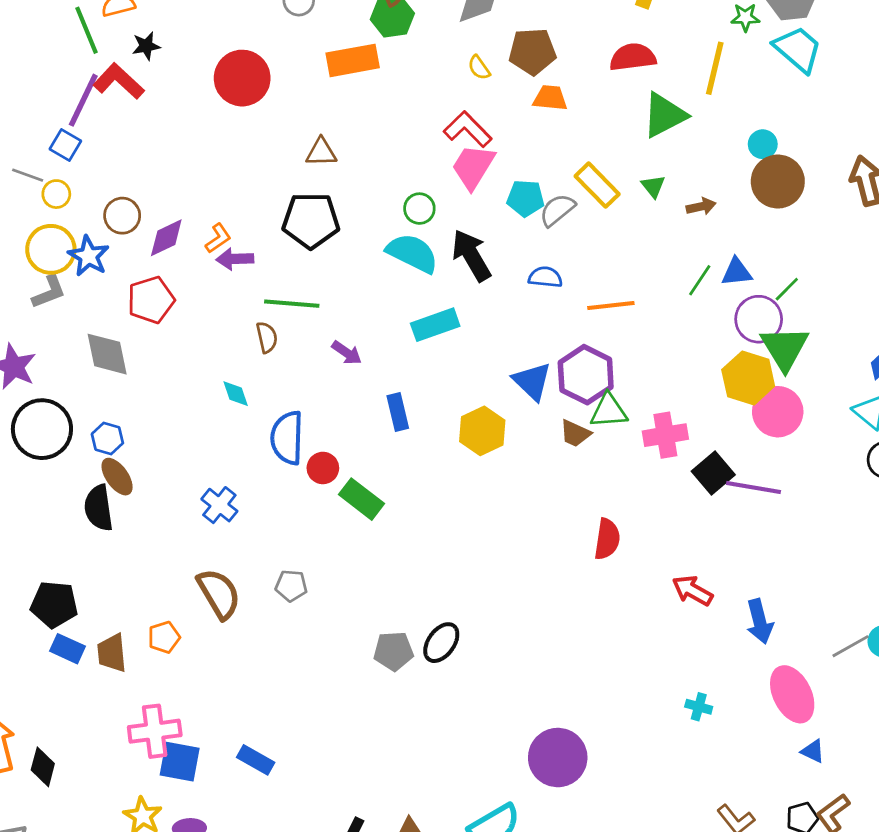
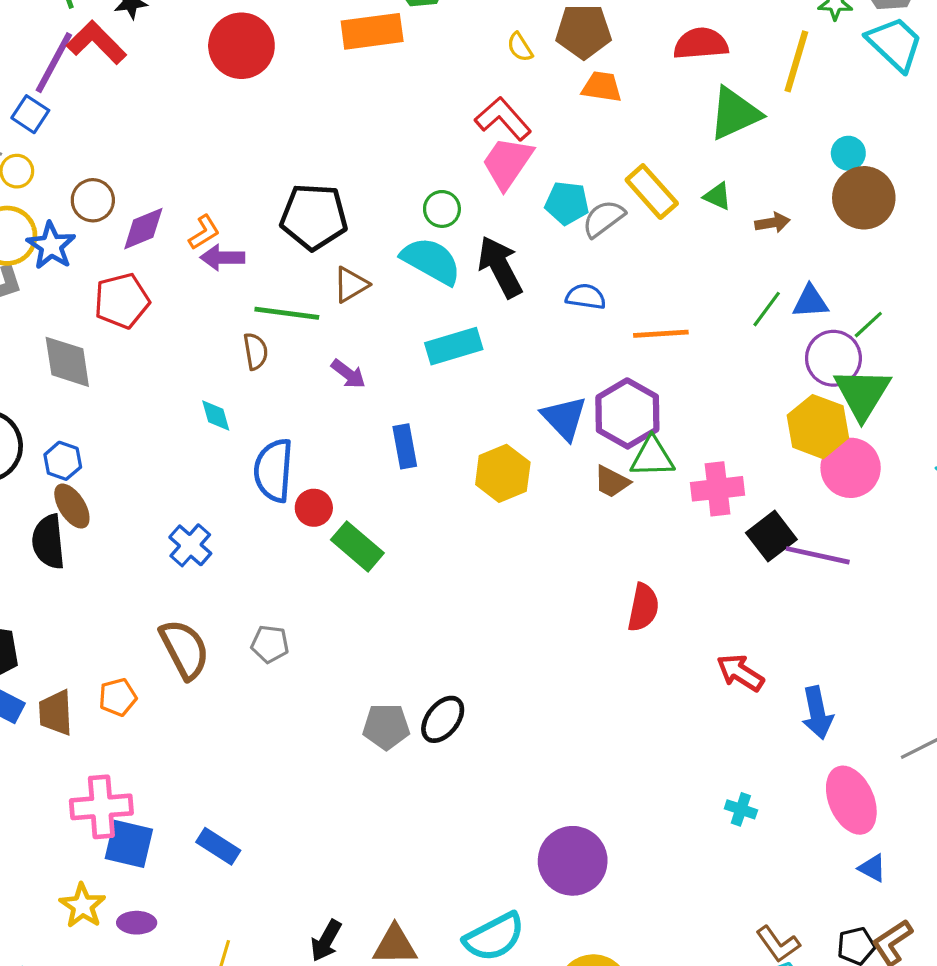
brown triangle: (321, 152) -> (351, 285), moved, turned -32
green triangle: (653, 186) -> (717, 196), turned -30

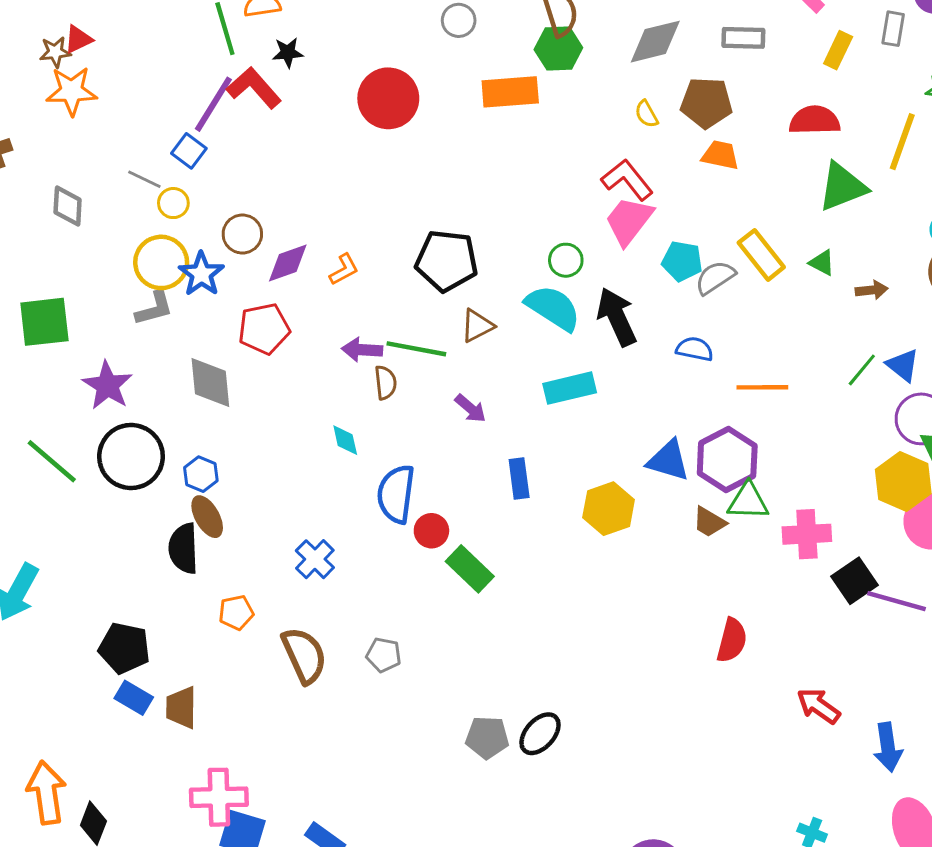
purple arrow: (222, 258) -> (362, 350), moved
blue triangle: (810, 302) -> (903, 365), turned 39
blue triangle: (564, 418) -> (668, 460), turned -33
orange pentagon: (118, 697) -> (236, 613), moved

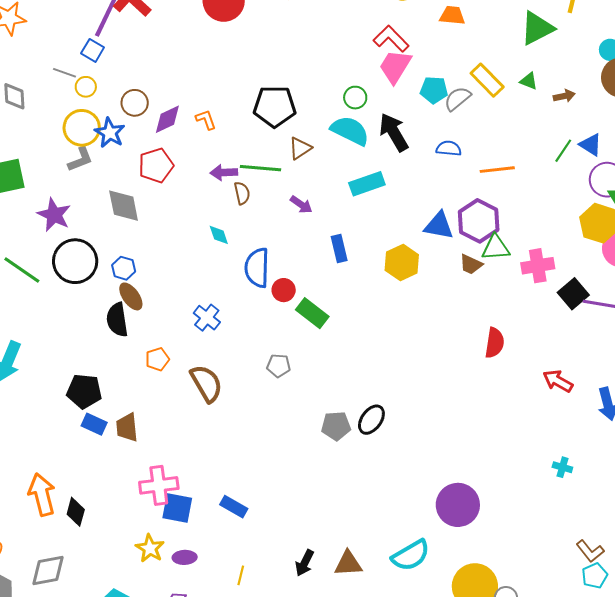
orange L-shape: (344, 269) -> (206, 120), turned -75
gray pentagon: (384, 655) -> (279, 366), moved

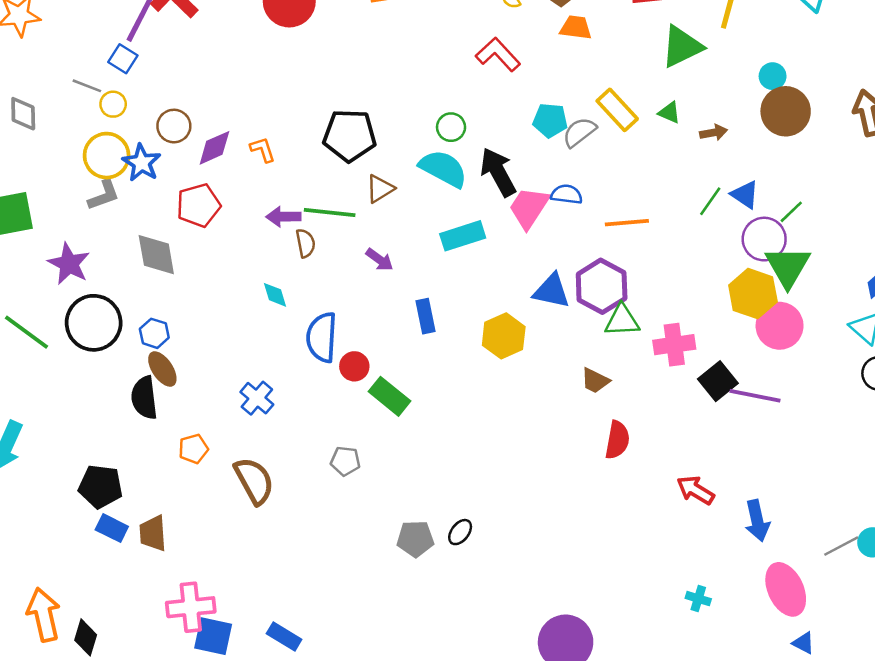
pink trapezoid: (395, 66) -> (529, 208), moved
brown trapezoid: (471, 264) -> (595, 381), moved
black ellipse: (371, 420) -> (460, 532), size x0.7

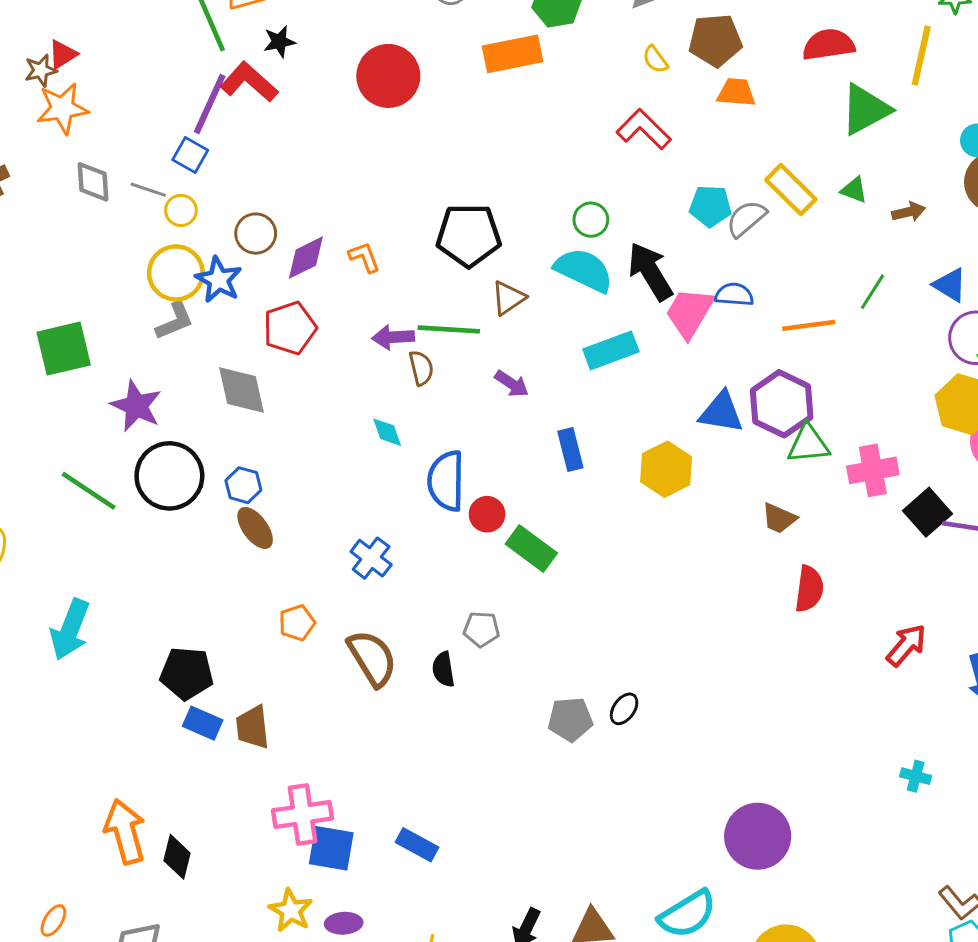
gray diamond: (23, 114) -> (93, 182), moved
green line: (710, 201) -> (872, 292), moved
black semicircle: (144, 398) -> (443, 669), moved, size x0.7
red arrow: (695, 490) -> (906, 645), turned 102

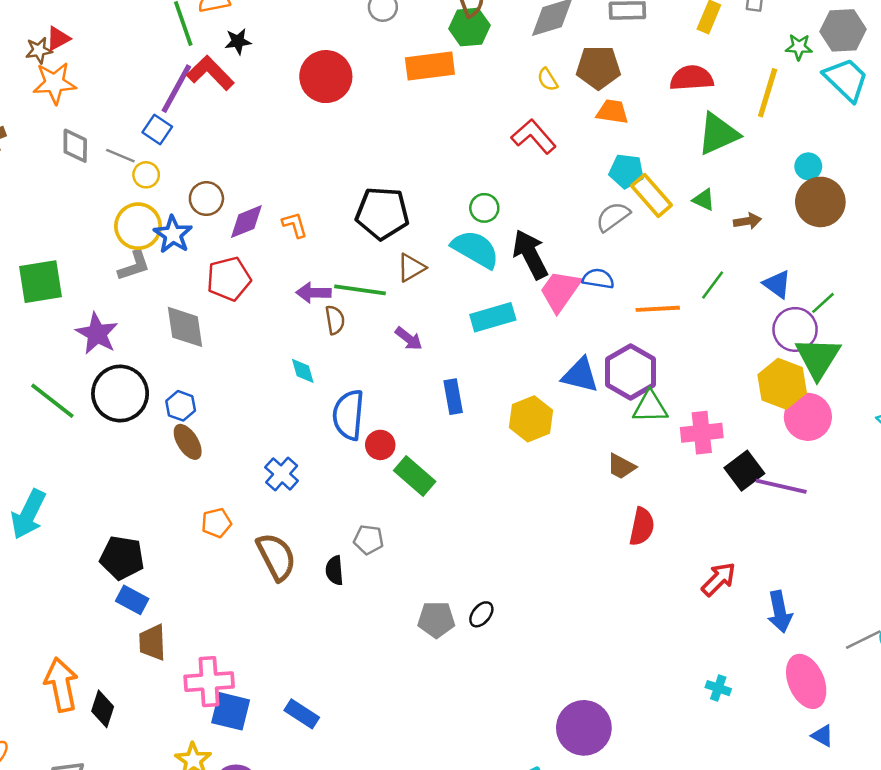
cyan pentagon: (710, 206) -> (627, 171), moved
brown trapezoid: (253, 727) -> (152, 642), moved

